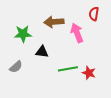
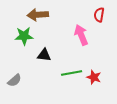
brown arrow: (54, 22) -> (38, 15), moved
gray semicircle: (16, 67) -> (14, 80), moved

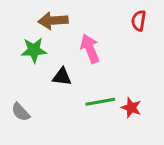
pink arrow: (81, 35) -> (90, 49), moved
gray semicircle: (14, 80) -> (21, 112), turned 88

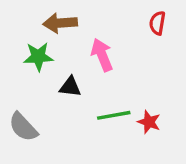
gray semicircle: (21, 112) -> (23, 127), size x1.4

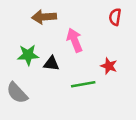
green star: (38, 57) -> (28, 55), moved
red star: (149, 122) -> (109, 66), moved

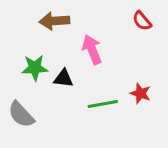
red semicircle: (115, 17) -> (142, 21), turned -49
red star: (109, 66) -> (140, 93), moved

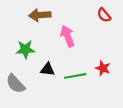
black triangle: (63, 78) -> (48, 69), moved

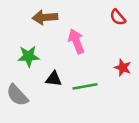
red star: (103, 68) -> (123, 68), moved

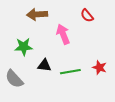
red semicircle: (118, 17) -> (87, 15), moved
red star: (123, 68) -> (99, 67), moved

